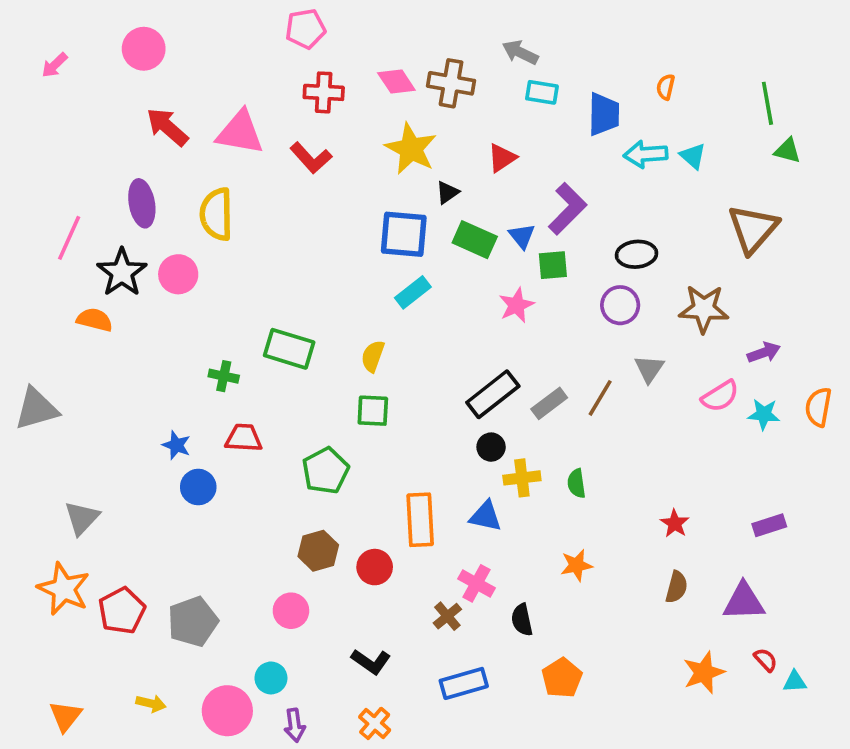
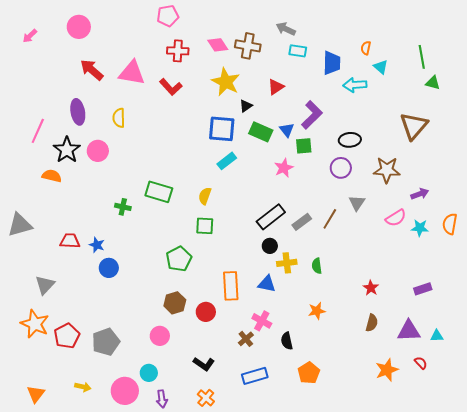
cyan triangle: (693, 156) -> (381, 67), moved
yellow semicircle: (216, 214) -> (119, 118), size x0.7
red trapezoid: (244, 438) -> (70, 241), moved
cyan triangle: (795, 682) -> (437, 336), moved

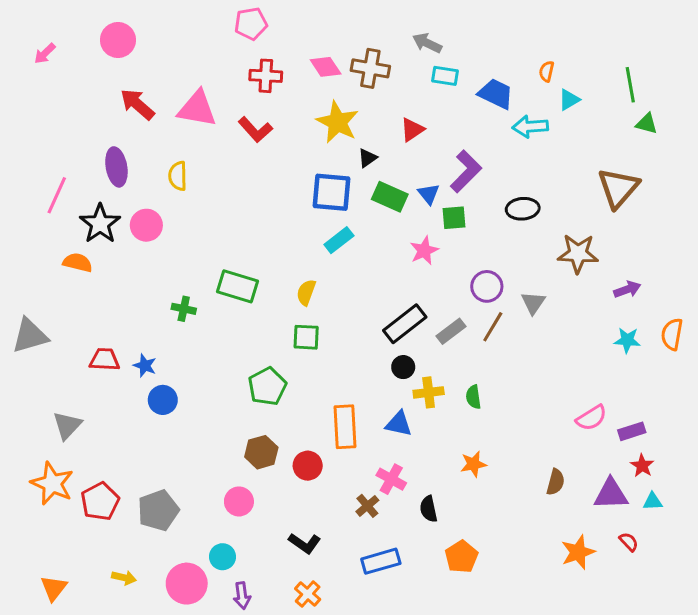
blue trapezoid: (332, 63) -> (496, 94), turned -65
cyan triangle: (381, 67) -> (569, 100), turned 49
purple circle: (341, 168) -> (487, 286), moved
pink semicircle: (396, 218) -> (591, 418), moved
red star: (371, 288) -> (642, 466), moved

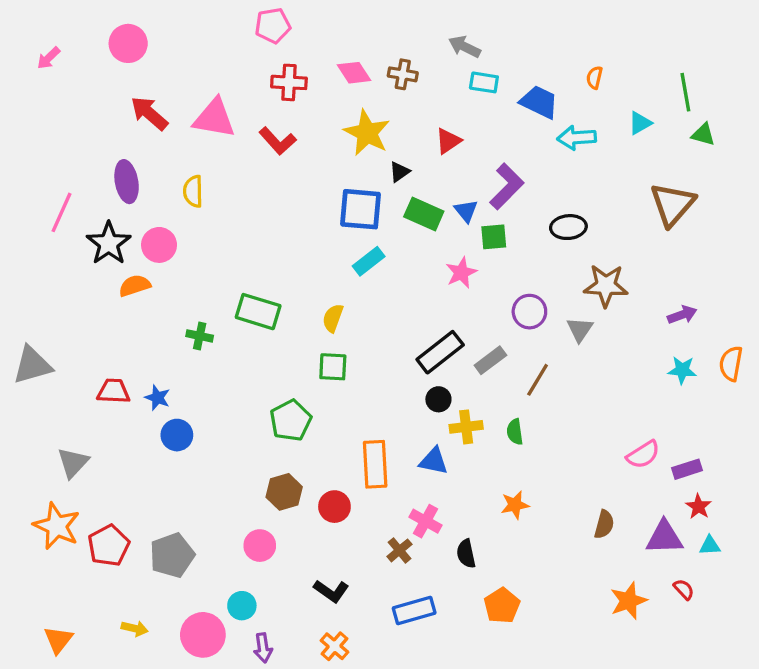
brown cross: (370, 68) -> (403, 74), size x0.7
cyan triangle: (569, 100) -> (640, 123), moved
brown star: (578, 254) -> (606, 286), moved
orange semicircle: (78, 263) -> (135, 286), moved, turned -32
brown line: (493, 327) -> (538, 380), moved

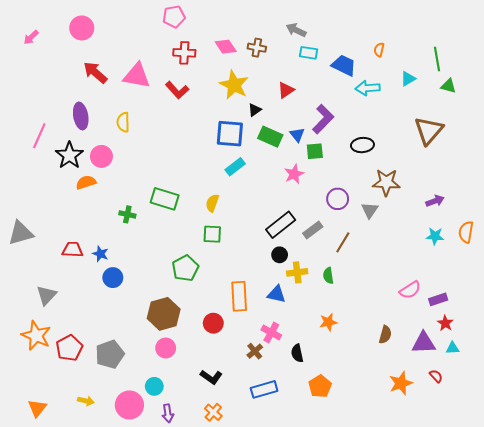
brown hexagon: (284, 492) -> (164, 314), moved, size x1.4

